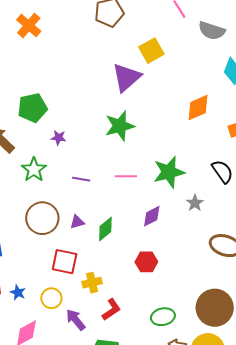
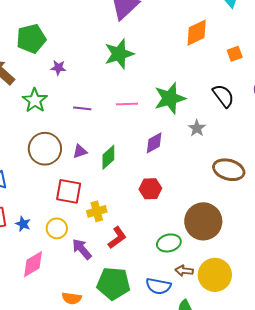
brown circle: (215, 308) -> (203, 221), moved

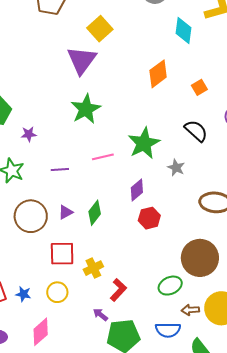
red hexagon: (150, 189) -> (149, 218), moved
purple arrow: (82, 249) -> (100, 315), moved, size x0.7

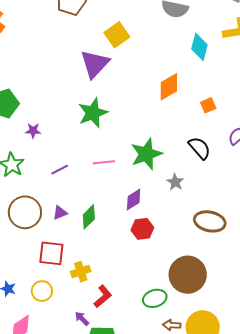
purple line: (60, 170) -> (60, 170), turned -30

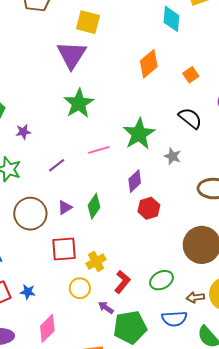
yellow square: (117, 35) -> (88, 22), turned -30
yellow circle: (42, 291) -> (80, 288), moved
green ellipse: (155, 298) -> (161, 280), moved

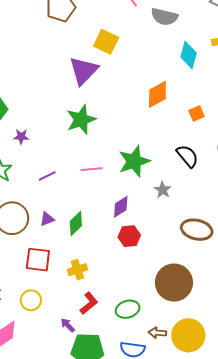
yellow cross: (96, 262) -> (78, 270), moved
yellow circle: (80, 288) -> (31, 300), moved

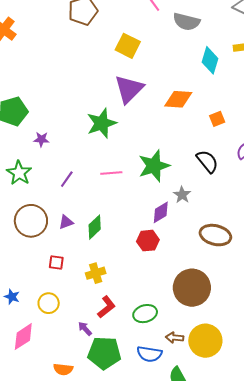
purple triangle: (84, 71) -> (129, 89), moved
orange diamond: (157, 94) -> (178, 99), turned 32
purple line: (47, 176) -> (67, 179), turned -30
purple diamond: (121, 207) -> (161, 212), moved
red square: (38, 260) -> (56, 263), size x0.6

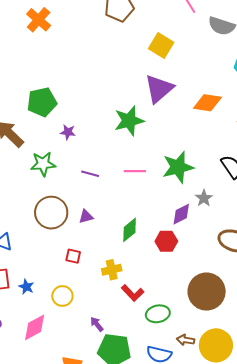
green star: (19, 173) -> (43, 164), turned 30
purple line: (67, 179) -> (90, 174), turned 66
green diamond: (95, 227) -> (130, 230), moved
red L-shape: (106, 307) -> (133, 293), moved, turned 80

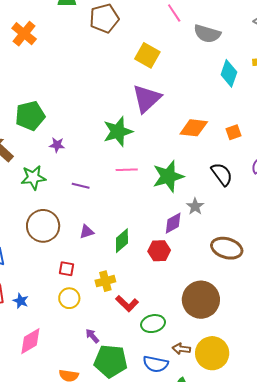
orange diamond: (207, 103) -> (194, 128), moved
pink line: (135, 171) -> (127, 170), moved
purple triangle: (86, 217) -> (87, 232), moved
yellow circle: (62, 296) -> (69, 298), moved

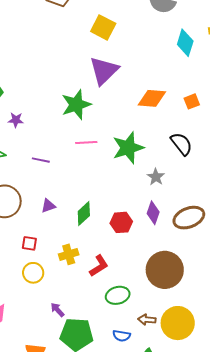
purple diamond: (173, 223) -> (153, 213), moved, turned -40
brown ellipse: (227, 248) -> (189, 218), turned -36
red L-shape: (127, 304) -> (99, 266), moved, turned -75
blue semicircle: (156, 364) -> (122, 336), size x0.7

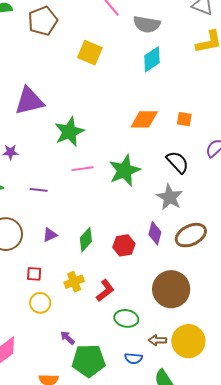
cyan diamond: (185, 43) -> (152, 59), moved, turned 44
purple triangle: (104, 71) -> (29, 101), moved, turned 36
orange square: (192, 101) -> (184, 119), turned 35
gray star: (156, 177) -> (170, 197), moved, size x1.5
green ellipse: (118, 295) -> (126, 318), turned 30

